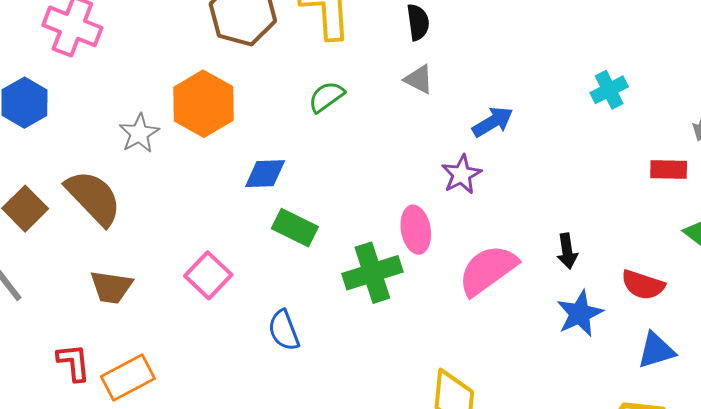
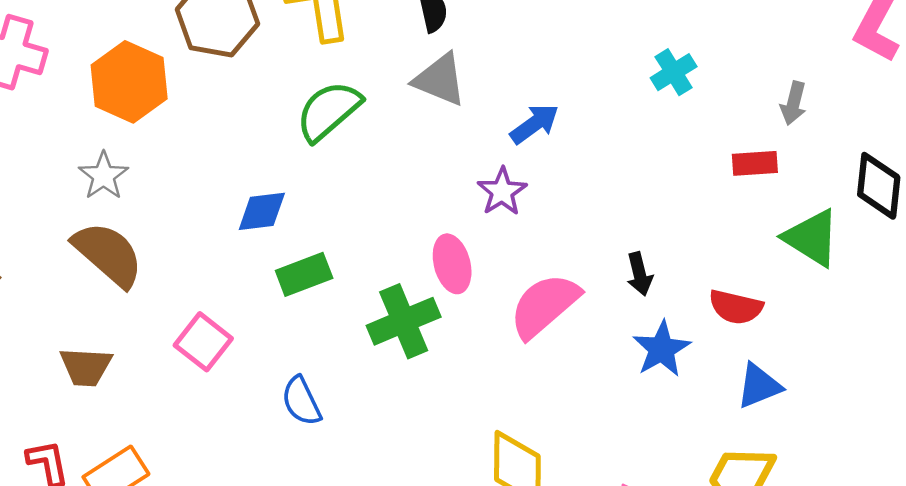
gray triangle: (419, 79) -> (440, 80), size x1.5
green semicircle: (326, 97) -> (329, 111), size x1.5
orange hexagon: (203, 104) -> (129, 82), moved
brown semicircle: (94, 198) -> (108, 254), moved
green rectangle: (295, 228) -> (304, 274), turned -42

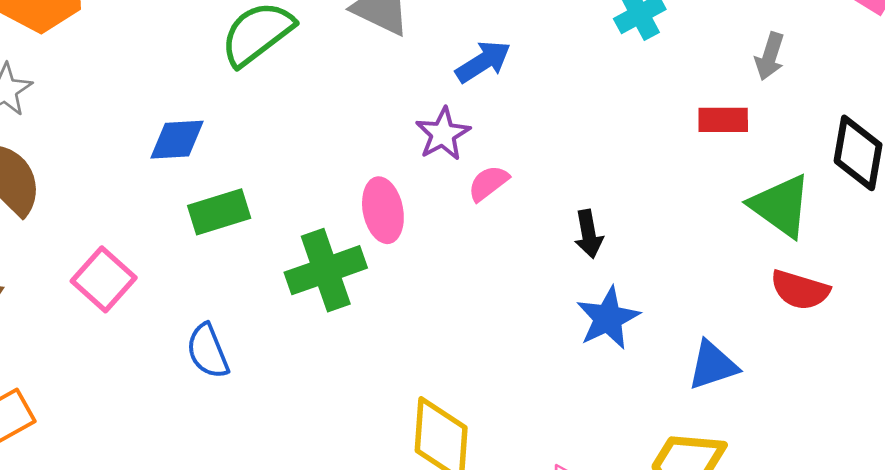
pink semicircle: (544, 306) -> (488, 183), moved, size x0.5
red semicircle: (736, 307) -> (800, 290), moved

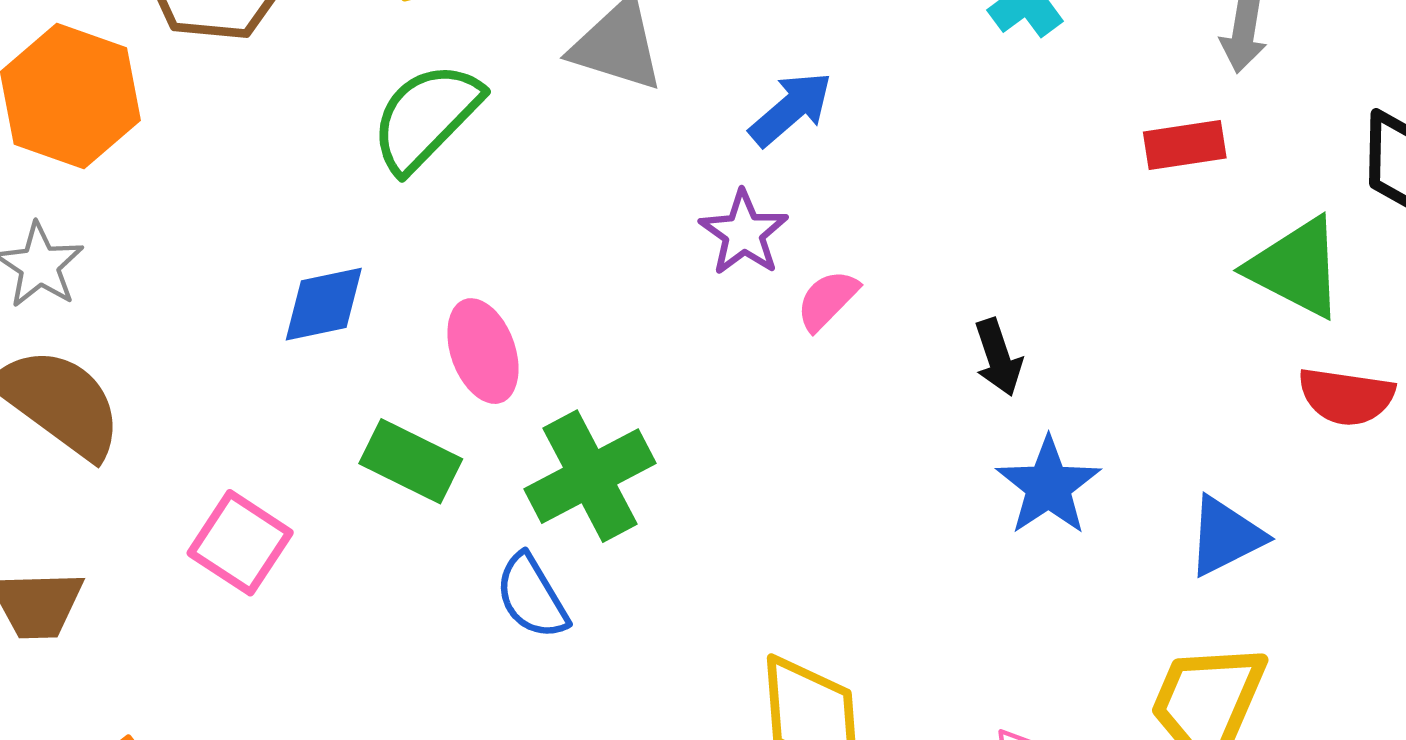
pink ellipse: (383, 210) -> (483, 351), moved
green rectangle: (219, 212) -> (411, 461), moved, turned 52
blue semicircle: (208, 351) -> (532, 597), moved

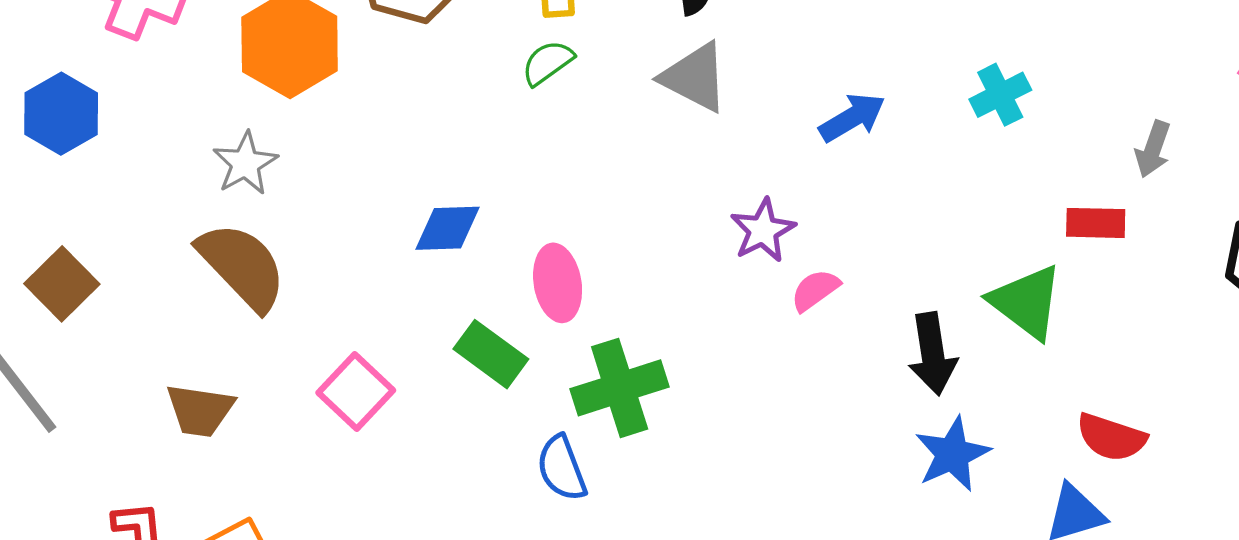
blue arrow: (791, 109) -> (852, 118), moved
green semicircle: (426, 117) -> (548, 63), moved, size x0.6
green triangle: (1296, 268) -> (1026, 302), moved
black arrow: (998, 357) -> (932, 354), size x1.4
red semicircle: (1346, 396) -> (1111, 437), moved

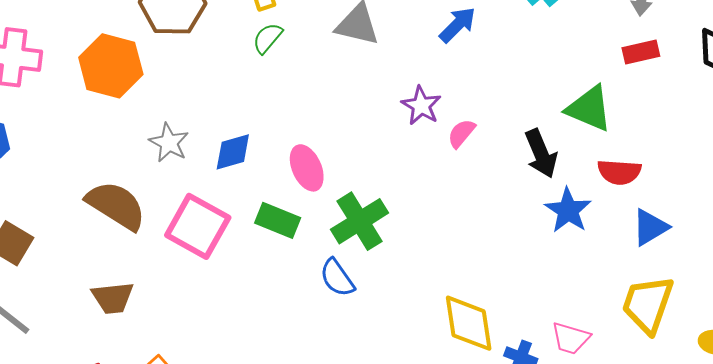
gray star: (245, 163) -> (169, 143), moved
red rectangle: (1096, 223) -> (641, 52), moved
pink square: (356, 392) -> (198, 226), moved, size x1.4
red semicircle: (1111, 437) -> (619, 172), moved

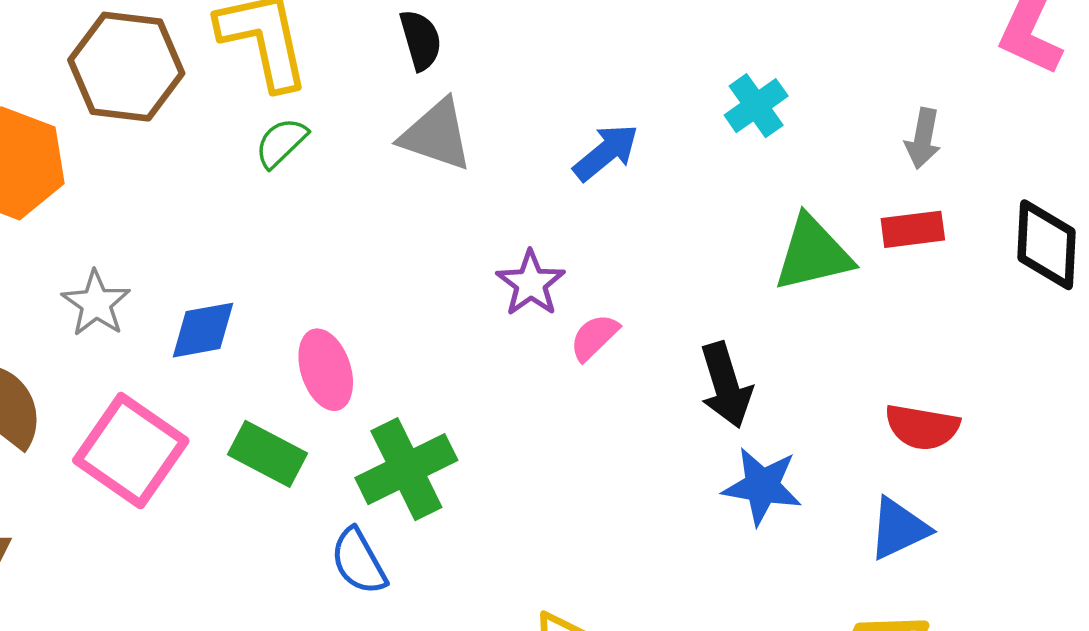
green triangle: (589, 109) -> (813, 254), moved, turned -42
red semicircle: (619, 172) -> (922, 427), moved
blue star: (568, 210) -> (762, 486), turned -30

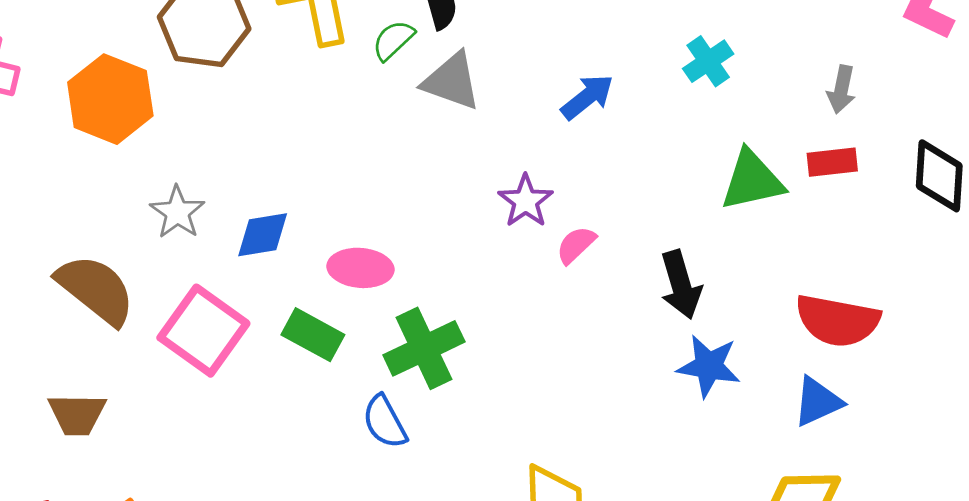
green semicircle: (281, 143) -> (393, 40), moved
pink ellipse: (326, 370) -> (360, 268), turned -68
red semicircle: (922, 427) -> (837, 321), size x1.4

